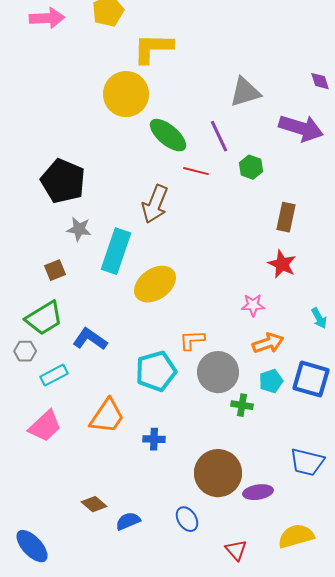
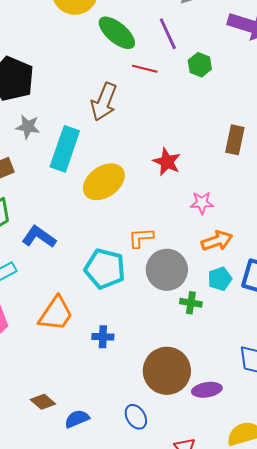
brown rectangle: (286, 217) -> (235, 140), moved
red star: (282, 264) -> (167, 162), moved
cyan pentagon: (156, 371) -> (105, 269), turned 30

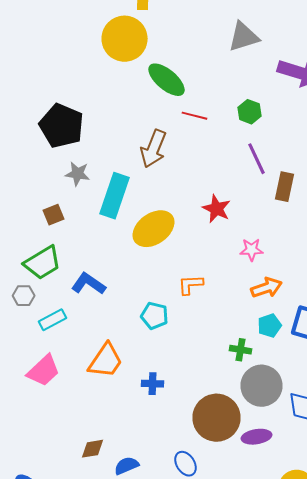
purple line: (168, 34) -> (256, 159), moved
cyan pentagon: (105, 269) -> (154, 316), size x0.7
gray circle: (167, 270) -> (262, 386), moved
brown diamond: (43, 402) -> (92, 449), turned -50

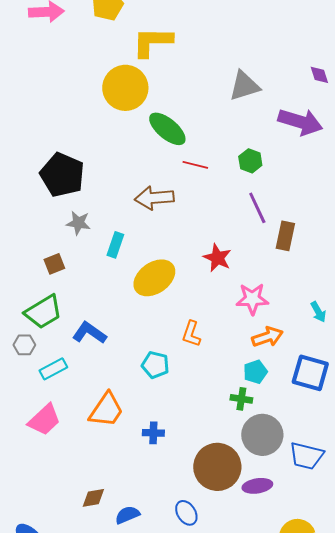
brown arrow: (154, 149) -> (154, 198), turned 63
cyan rectangle: (114, 196) -> (115, 245), size x0.6
pink star: (252, 250) -> (252, 299), size x1.4
orange L-shape: (190, 285) -> (191, 334), turned -68
cyan pentagon: (270, 326) -> (255, 372), moved

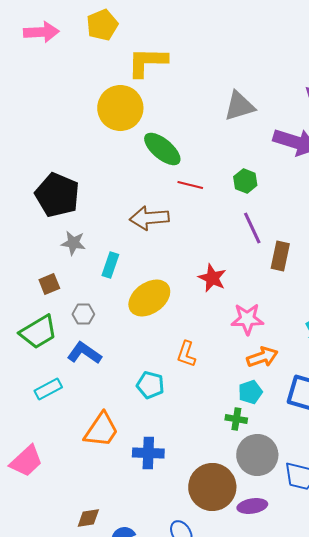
gray hexagon: (24, 345) -> (83, 314), moved
pink trapezoid: (44, 420) -> (26, 461), moved
blue cross: (153, 433) -> (148, 453), size x1.4

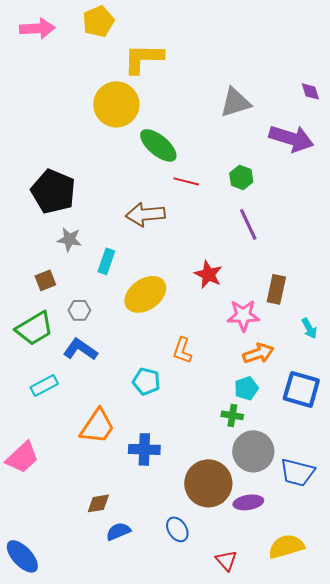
brown rectangle: (280, 256) -> (276, 289), moved
brown diamond: (88, 518) -> (98, 503), moved

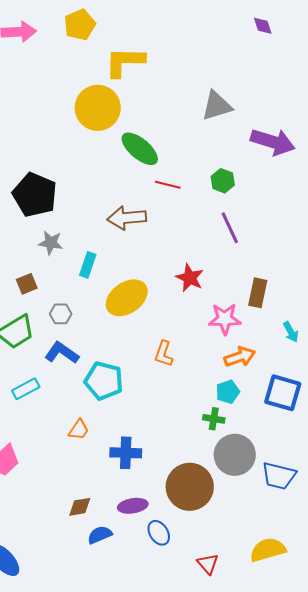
purple diamond: (310, 91) -> (263, 26), moved
cyan pentagon: (146, 381) -> (104, 381), moved, size x1.4
orange trapezoid: (97, 426) -> (79, 430), size x0.6
purple ellipse: (248, 502) -> (133, 506), moved

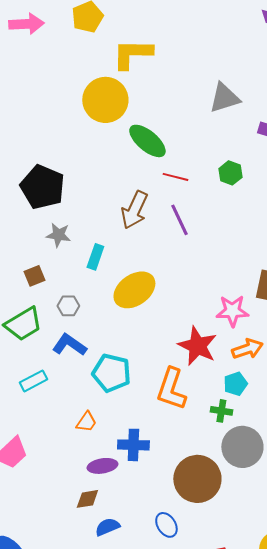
brown arrow: (127, 218) -> (134, 210), turned -60
purple line: (230, 228) -> (179, 220), moved
red star: (190, 278) -> (197, 346), moved, size x1.4
orange L-shape: (164, 354) -> (171, 389), moved, size x1.6
purple ellipse: (133, 506) -> (102, 466), moved

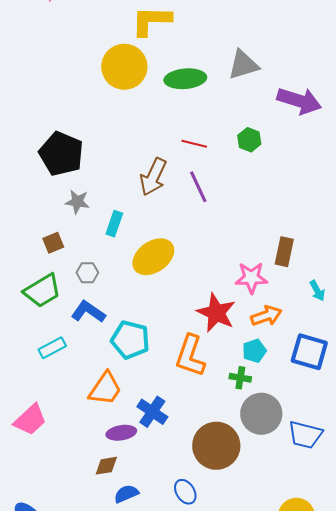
green ellipse: (147, 141) -> (185, 79), moved, turned -45
orange trapezoid: (86, 422) -> (105, 389), size x1.6
blue cross: (133, 445) -> (152, 412), turned 32

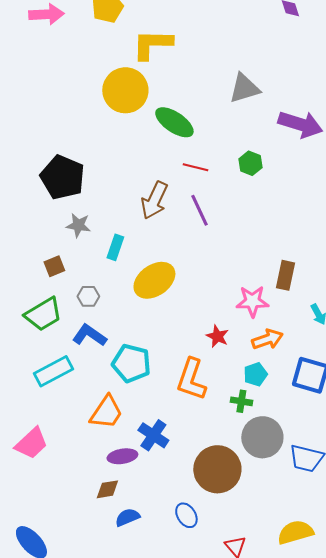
green ellipse: (185, 79) -> (174, 122), moved, turned 39
red star: (216, 313) -> (217, 336), size x0.6
cyan rectangle: (52, 348) -> (53, 371), size x1.4

